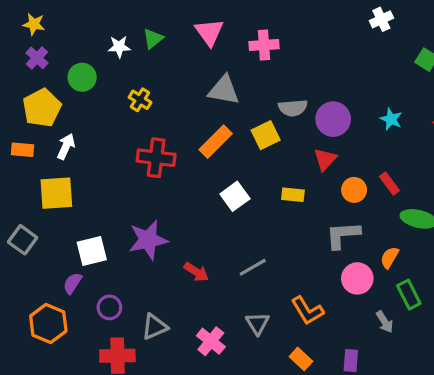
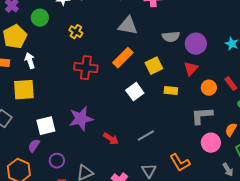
yellow square: (266, 135) -> (154, 66), moved
white arrow: (66, 146) -> (30, 61), turned -42

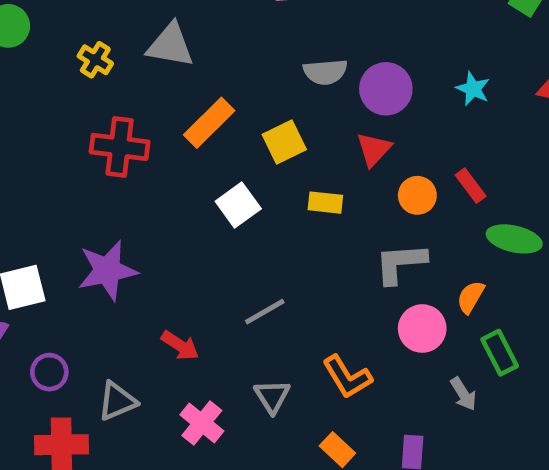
gray triangle: (128, 26) -> (170, 45), moved
red arrow: (111, 139) -> (180, 345), moved

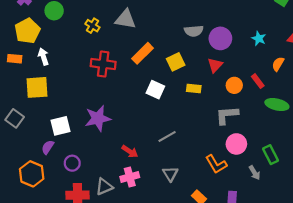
white square: (238, 205) -> (155, 90), turned -30
orange semicircle: (471, 297) -> (278, 64), moved
orange L-shape: (347, 377) -> (216, 164), moved
gray triangle: (117, 401) -> (104, 187), moved
pink cross: (202, 423) -> (130, 177), moved, turned 36

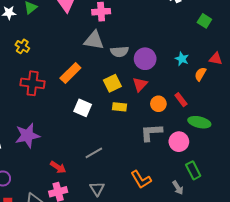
gray triangle: (126, 19) -> (94, 40), moved
yellow square: (176, 62) -> (112, 83), moved
orange semicircle: (278, 64) -> (200, 74), moved
pink circle: (236, 144) -> (179, 142), moved

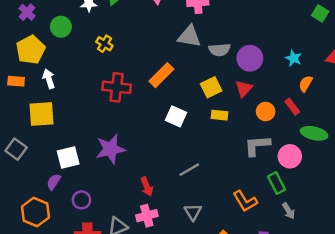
orange semicircle: (200, 74) -> (306, 84), moved
red arrow: (58, 167) -> (147, 187), turned 35
green rectangle: (193, 170) -> (276, 183), moved

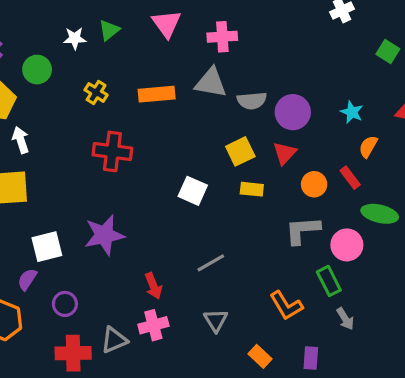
orange rectangle: (161, 75) -> (157, 94), moved, turned 40

